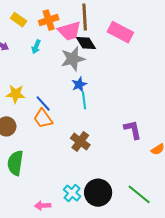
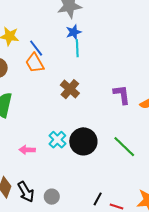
purple L-shape: (133, 130) -> (122, 95), moved

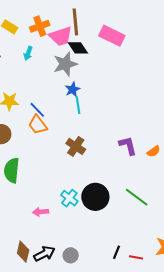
black arrow: (26, 192) -> (44, 254), turned -80

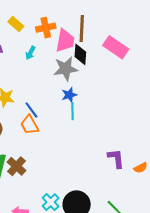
pink trapezoid: (61, 36) -> (65, 41), turned -70
black diamond: (78, 48) -> (80, 54), turned 30
brown cross: (76, 146) -> (16, 166), moved

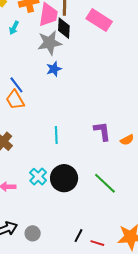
cyan line: (72, 111) -> (56, 135), moved

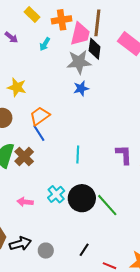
blue line: (16, 85) -> (39, 133), moved
orange trapezoid: (15, 100) -> (40, 116), turned 80
green line: (105, 183) -> (107, 205), moved
black line: (79, 236) -> (84, 250), moved

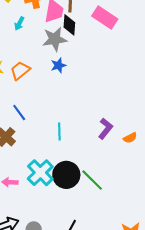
orange trapezoid: (40, 116) -> (20, 71), moved
purple L-shape: (124, 155) -> (106, 129), turned 45
cyan cross: (56, 194) -> (40, 173), size x1.5

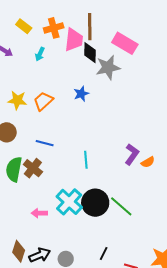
gray star: (55, 39) -> (108, 67), moved
blue line: (19, 113) -> (45, 143), turned -36
orange semicircle: (130, 138) -> (148, 162), moved

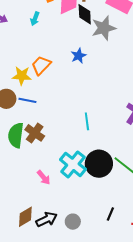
yellow star: (17, 100) -> (22, 76), moved
blue line: (45, 143) -> (27, 100), moved
pink arrow: (39, 213) -> (44, 177), turned -126
brown diamond: (19, 251) -> (25, 217), turned 45

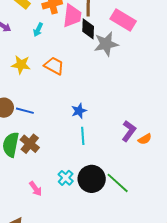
blue star: (79, 56) -> (79, 111), moved
orange trapezoid: (41, 65) -> (54, 66), moved, turned 70
yellow star: (22, 76) -> (21, 65), moved
cyan cross: (73, 164) -> (66, 178), size x0.6

